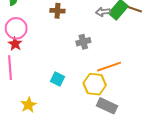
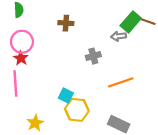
gray arrow: (103, 12) -> (119, 36), moved
yellow hexagon: (95, 84) -> (77, 110), moved

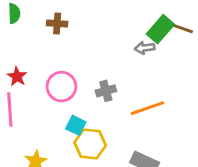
brown cross: (66, 23) -> (57, 23), moved
pink circle: (22, 42) -> (61, 87), moved
gray cross: (93, 56) -> (106, 91), moved

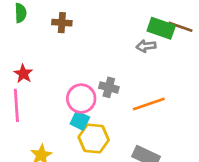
green rectangle: (160, 29) -> (161, 28), turned 68
pink circle: (61, 87) -> (81, 99), moved
gray cross: (106, 91) -> (109, 87), turned 30

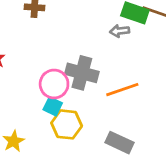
gray cross: (109, 87) -> (82, 73), size x1.6

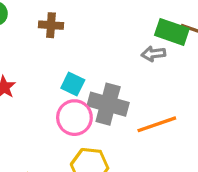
cyan square: (53, 106) -> (73, 84), moved

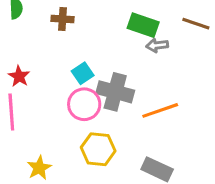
green rectangle: (172, 32) -> (143, 25), moved
cyan square: (73, 84) -> (83, 73), turned 30

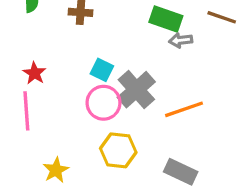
cyan square: (83, 73) -> (102, 70), turned -30
gray cross: (115, 92) -> (136, 90), turned 33

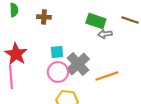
cyan square: (102, 70) -> (57, 52), turned -32
red star: (34, 73) -> (16, 54), size x1.6

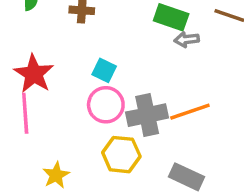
cyan square: (57, 52) -> (104, 70), turned 32
gray cross: (78, 64) -> (147, 115), moved, turned 30

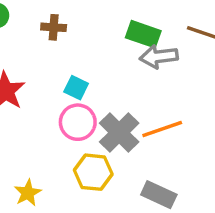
gray arrow: (187, 40) -> (159, 57), size x1.5
gray cross: (147, 115) -> (119, 133), turned -33

